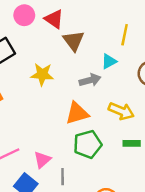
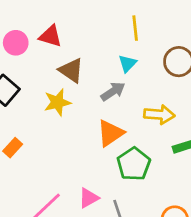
brown triangle: (74, 41) -> (71, 70), moved
pink triangle: (42, 160) -> (89, 198), turned 30

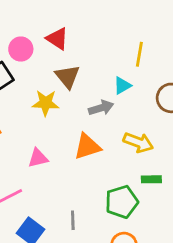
pink circle: (16, 43) -> (21, 49), moved
green pentagon: (134, 164) -> (122, 202), moved
pink triangle: (89, 198) -> (38, 158), moved

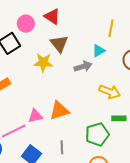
orange triangle: (87, 147) -> (59, 110), moved
pink triangle: (38, 158) -> (35, 116), moved

